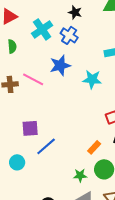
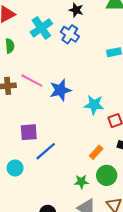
blue star: (60, 65) -> (60, 90), moved
cyan star: (92, 79) -> (94, 105), moved

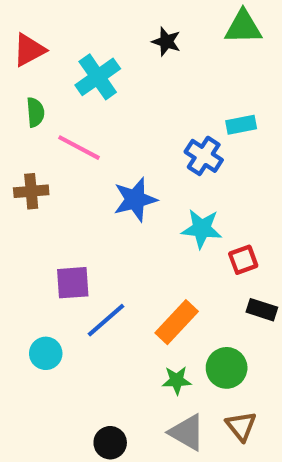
blue cross: (70, 34) -> (204, 156), moved
pink line: (32, 81) -> (79, 148), moved
orange rectangle: (96, 152) -> (177, 322), moved, size x1.5

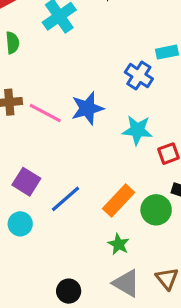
pink line: (79, 148) -> (45, 113), moved
purple square: (73, 283) -> (26, 182), moved, turned 36
green circle: (227, 368) -> (156, 210), moved
green star: (177, 380) -> (119, 244), turned 30

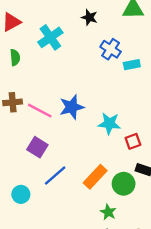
blue cross: (139, 76) -> (111, 49), moved
purple square: (26, 182) -> (37, 147), moved
green star: (119, 244) -> (108, 212), moved

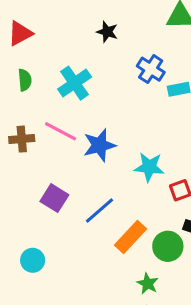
black star: (89, 17) -> (107, 32), moved
cyan cross: (50, 37) -> (75, 83), moved
pink line: (40, 111) -> (61, 131), moved
blue line: (55, 175) -> (99, 211), moved

